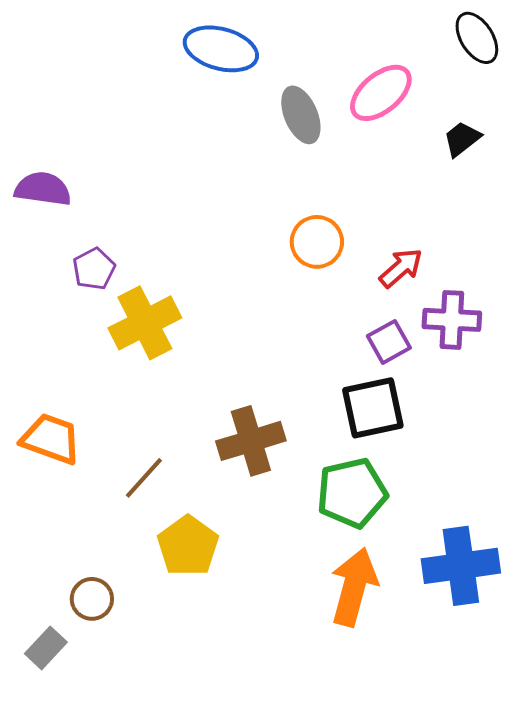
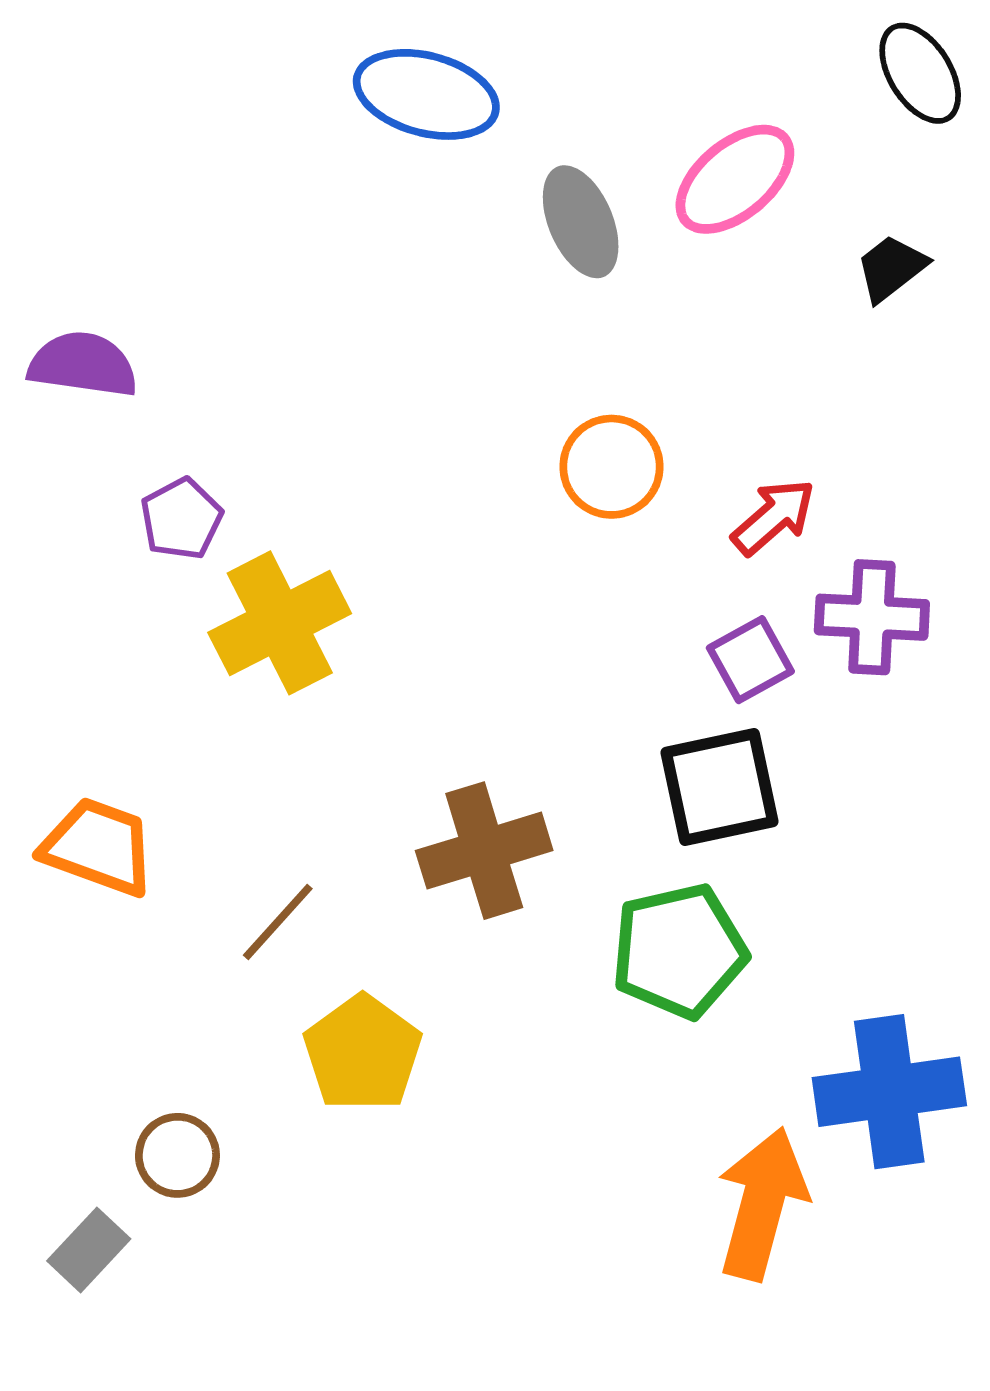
orange arrow: (354, 587) -> (762, 1204), moved

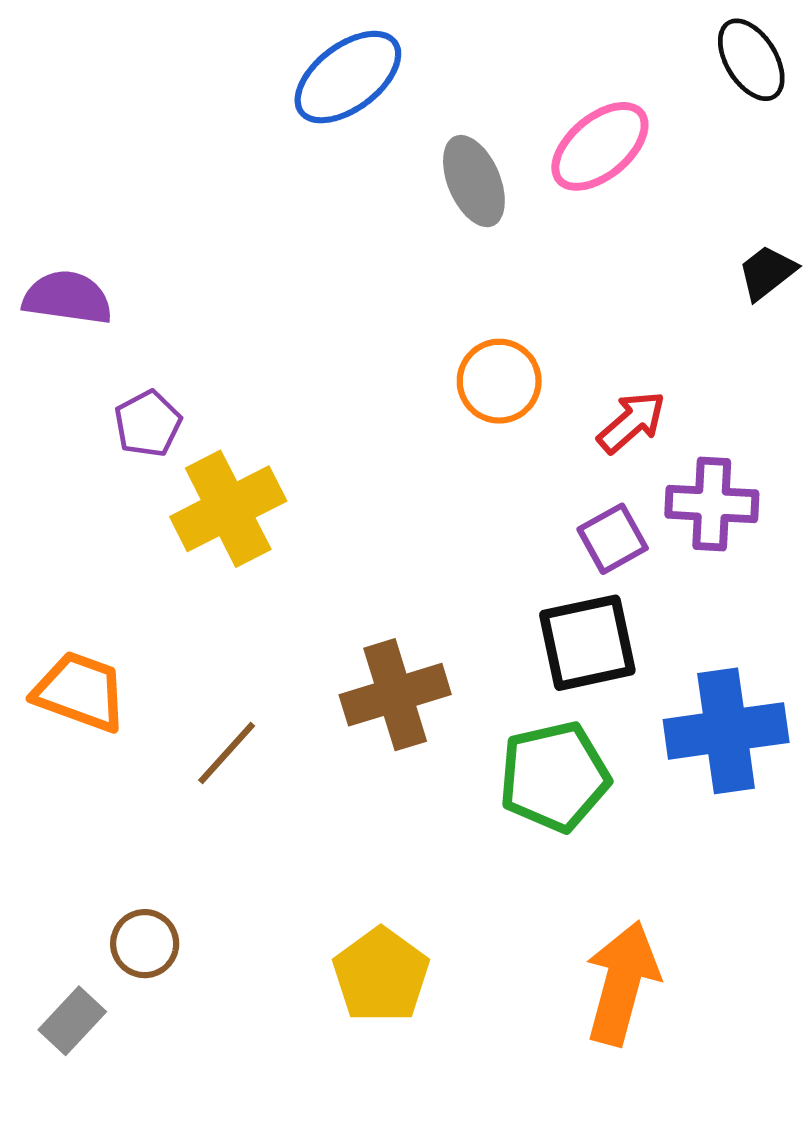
blue ellipse: (426, 94) -> (348, 77), turned -52
black trapezoid: (891, 268) -> (767, 272), moved
yellow pentagon: (363, 1053) -> (381, 975), moved
blue cross: (889, 1092) -> (726, 731), moved

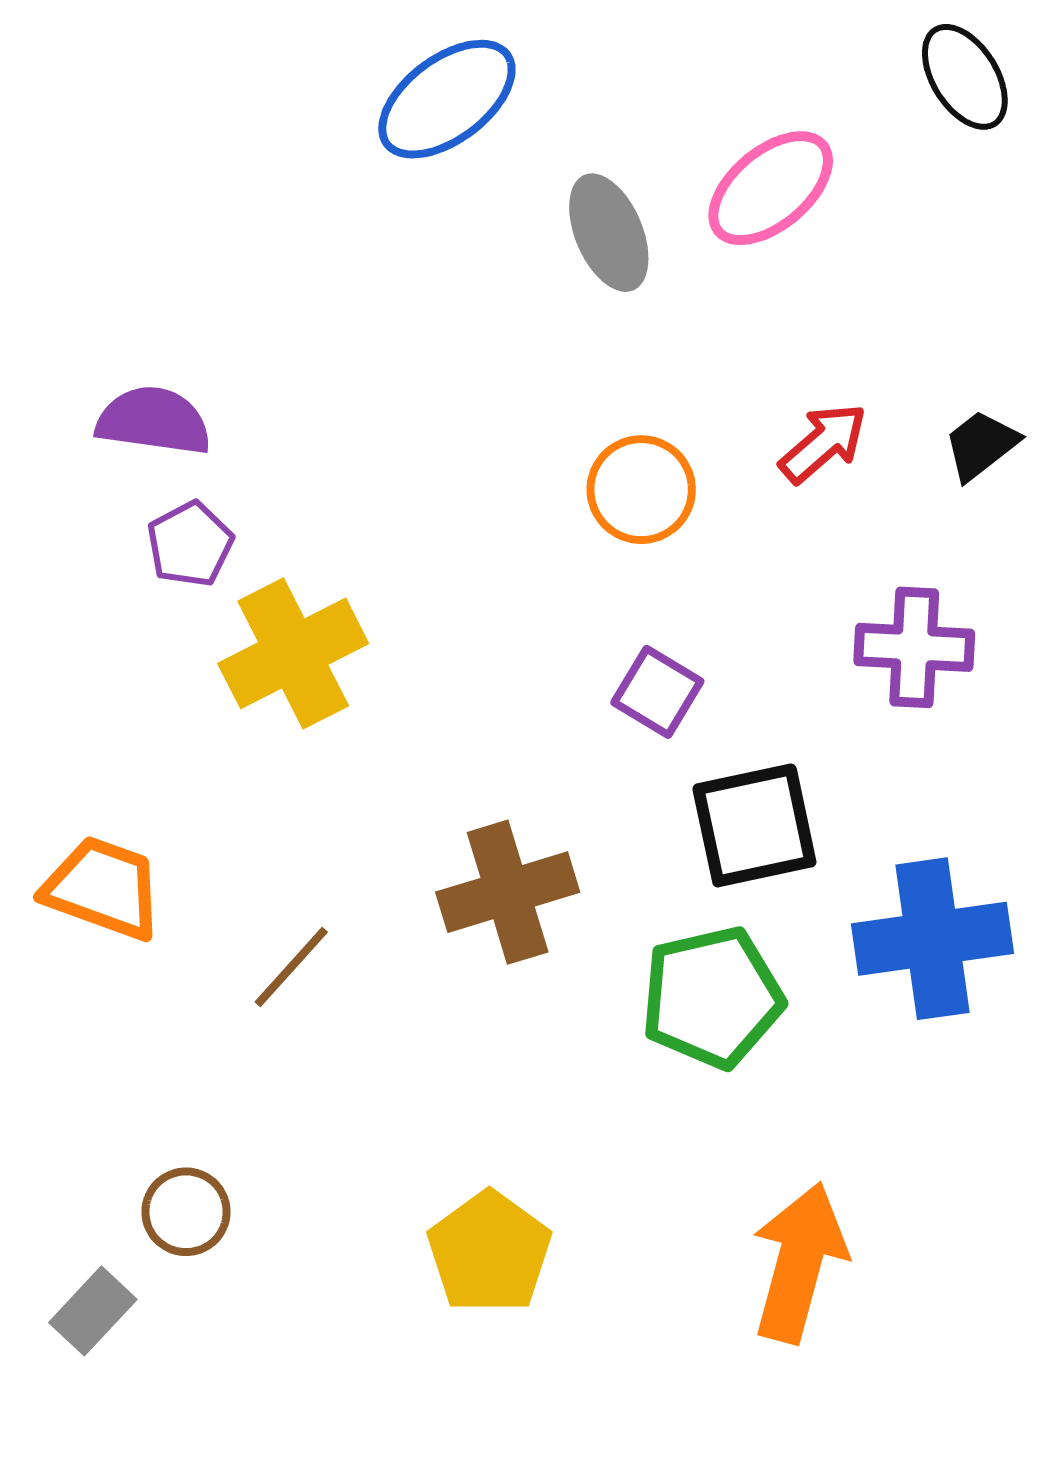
black trapezoid: (767, 272) -> (981, 445), moved
purple semicircle: (67, 298) -> (154, 421), moved
red arrow: (631, 422) -> (823, 443), moved
purple square: (613, 539) -> (657, 692), moved, turned -30

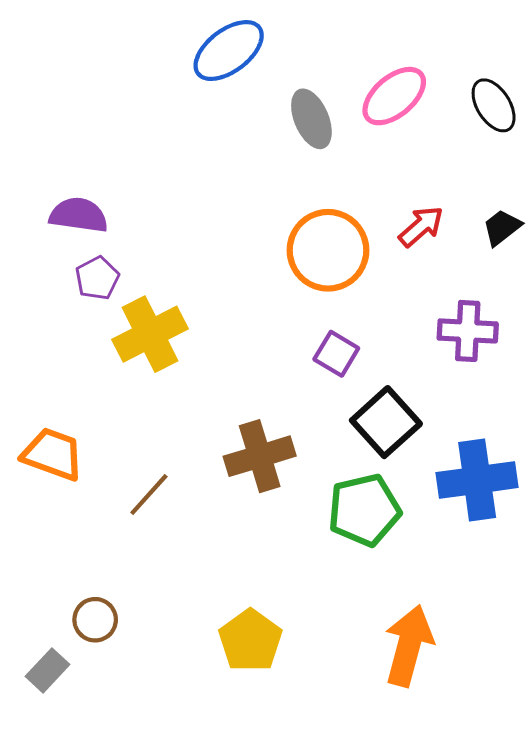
black ellipse: (965, 77) -> (494, 105), moved
orange circle: (641, 490) -> (328, 250), size x1.5
black square: (754, 825) -> (386, 422), turned -30

